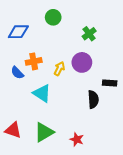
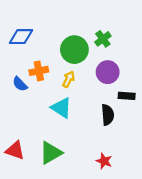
green circle: (53, 17) -> (74, 50), moved, size x1.5
purple circle: (82, 62) -> (108, 72), moved
cyan triangle: (42, 93) -> (61, 108), moved
red star: (77, 139) -> (104, 161), moved

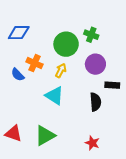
green cross: (103, 39) -> (91, 35), turned -32
orange cross: (39, 71) -> (35, 63), turned 35

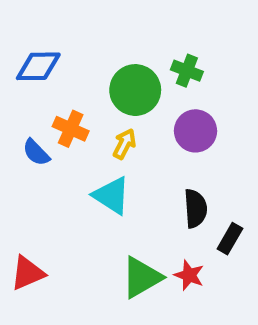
black rectangle: (112, 85) -> (230, 239), moved, turned -64
red triangle: (13, 133) -> (28, 273), turned -42
green triangle: (45, 136) -> (142, 277), moved
red star: (92, 143) -> (189, 275), moved

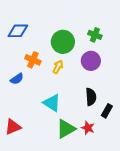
green cross: (187, 71) -> (95, 35), moved
blue semicircle: (36, 152) -> (17, 79), moved, turned -80
cyan triangle: (112, 196) -> (52, 103), moved

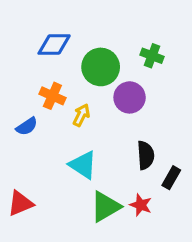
blue diamond: (18, 31) -> (54, 45), moved
purple circle: (91, 61) -> (130, 97), moved
yellow arrow: (58, 67) -> (81, 115), moved

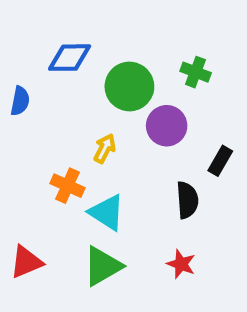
orange cross: (52, 96) -> (68, 186), moved
blue semicircle: (27, 126) -> (20, 101), moved, turned -45
black rectangle: (171, 178) -> (220, 161), moved
green triangle: (105, 207) -> (103, 266), moved

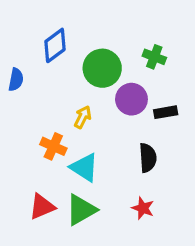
blue diamond: (70, 58) -> (55, 45), turned -36
black rectangle: (220, 161) -> (166, 112), moved, turned 50
red triangle: (26, 262) -> (42, 207), moved

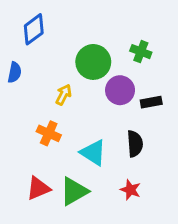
blue diamond: (55, 45) -> (34, 29), moved
yellow arrow: (83, 117) -> (64, 95), moved
cyan triangle: (84, 167) -> (93, 153), moved

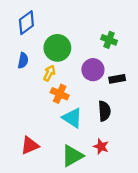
green circle: (93, 62) -> (57, 48), moved
blue semicircle: (15, 72) -> (23, 60), moved
orange cross: (49, 133) -> (60, 94), moved
green triangle: (74, 191) -> (72, 156), moved

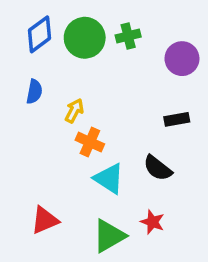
green cross: (109, 40) -> (128, 36), moved, turned -35
green circle: (57, 48) -> (85, 38), moved
purple circle: (93, 70) -> (182, 59), moved
black semicircle: (104, 111) -> (158, 168), turned 132

